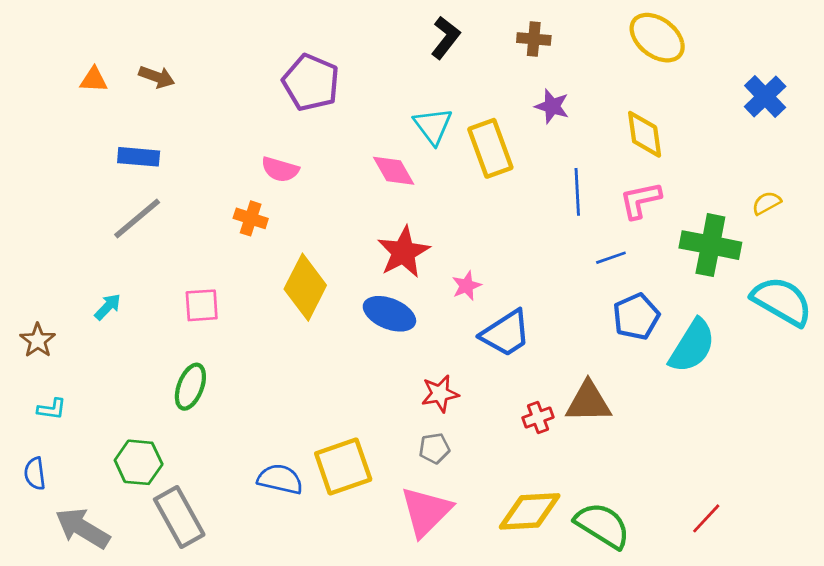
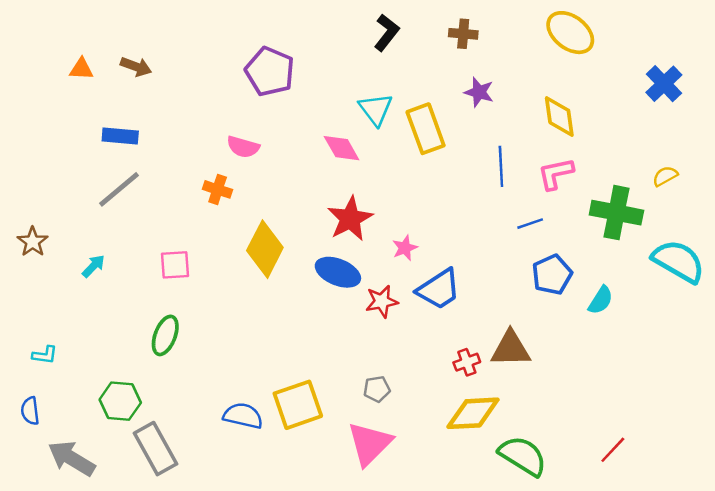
brown star: (38, 340) -> (33, 242), moved
cyan semicircle: (692, 346) -> (601, 300), size x0.6
red star: (440, 394) -> (382, 301), moved
yellow diamond: (530, 511) -> (473, 413), moved

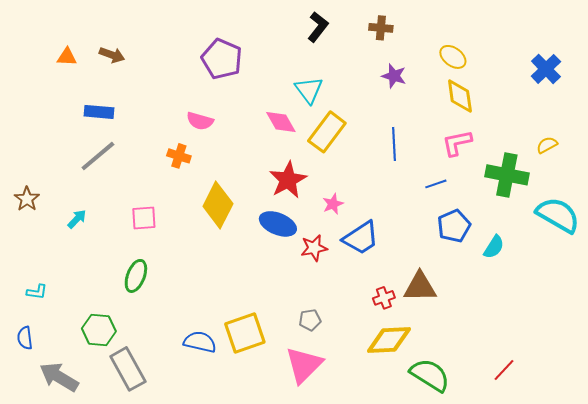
yellow ellipse: (570, 33) -> (453, 57), moved, size x0.7
yellow rectangle: (426, 129) -> (327, 132), moved, turned 57
blue line: (501, 166) -> (394, 144), moved

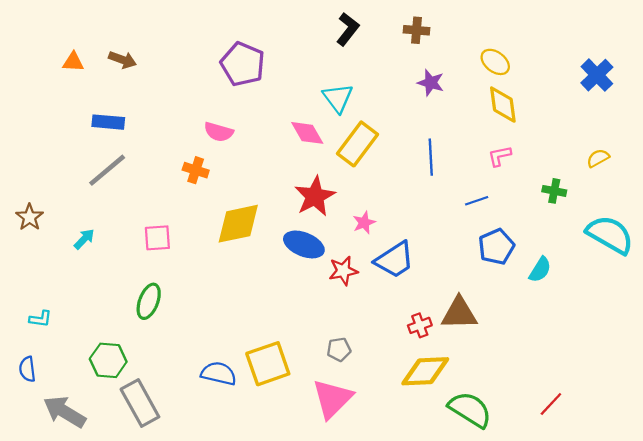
pink L-shape: (457, 143) -> (500, 156), size x0.7
green cross: (507, 175) -> (554, 191), size x0.5
yellow diamond: (218, 205) -> (238, 224), turned 51

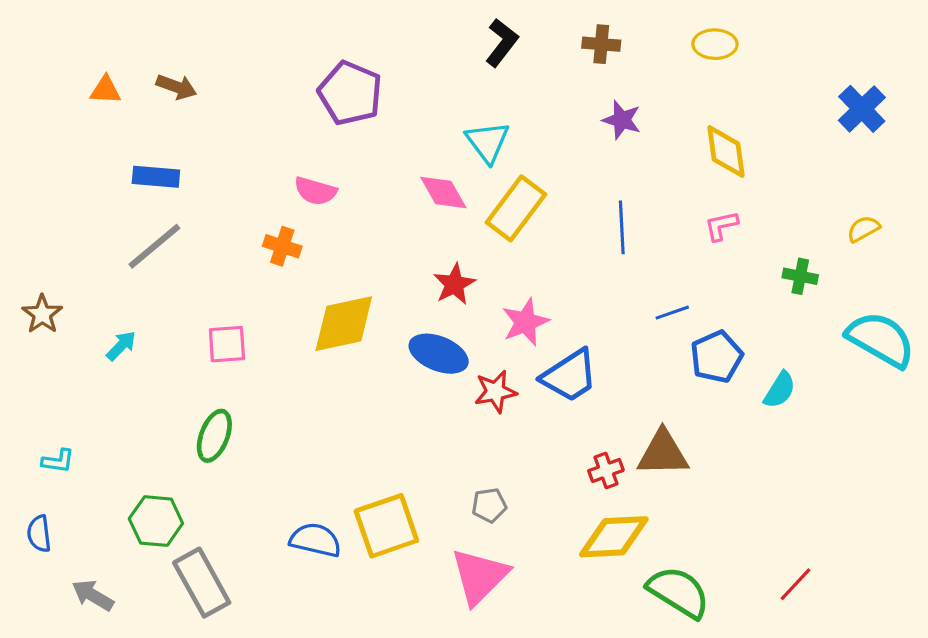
yellow ellipse: (495, 62) -> (715, 44), moved, turned -36
red star: (315, 196) -> (454, 284), size x0.7
blue line: (477, 201) -> (672, 313), moved
pink star: (364, 223) -> (525, 322), size x1.4
gray arrow: (64, 412) -> (93, 595), size x0.7

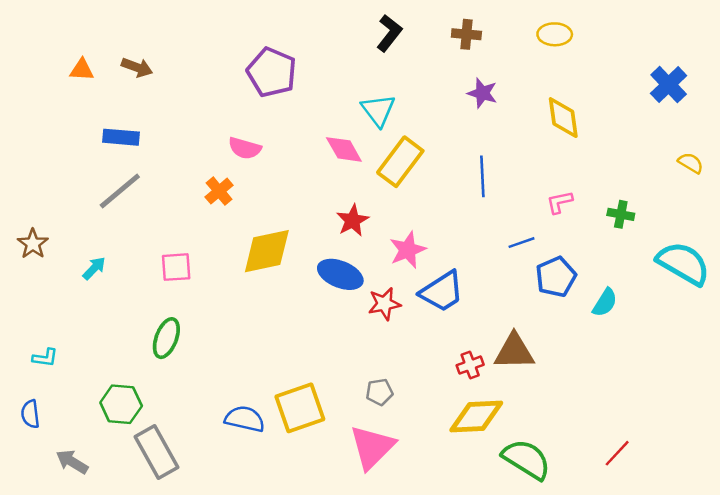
pink L-shape: (721, 226) -> (560, 202), moved
yellow semicircle: (863, 229) -> (691, 163), moved, turned 60
orange cross: (282, 246) -> (219, 191), turned 32

